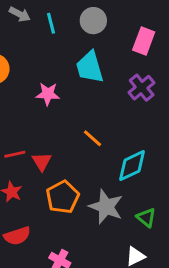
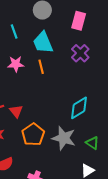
cyan line: (51, 23) -> (14, 32), moved
orange line: (93, 138) -> (41, 67), moved, turned 40

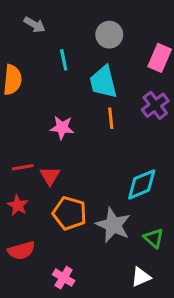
pink star: (16, 64) -> (62, 128), moved
orange line: (41, 67) -> (111, 118), moved
orange pentagon: (33, 134) -> (70, 213), turned -30

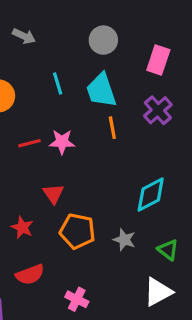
cyan line: (64, 60) -> (58, 83), moved
red line: (23, 167) -> (30, 143), moved
gray star: (113, 225) -> (124, 240), size x0.6
white triangle: (141, 277) -> (158, 292), size x1.4

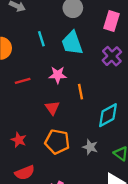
orange line: (112, 128) -> (81, 92), moved
pink star: (62, 142) -> (58, 75), moved
red triangle: (53, 194) -> (52, 108), moved

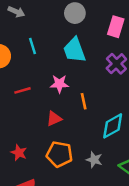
cyan line: (41, 39) -> (32, 46), moved
red triangle: (52, 108) -> (54, 119), turned 42

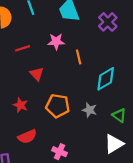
red triangle: (54, 119) -> (37, 74), moved, turned -48

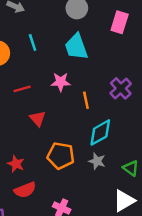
purple cross: (108, 22) -> (121, 88), moved
cyan diamond: (106, 79) -> (100, 132), moved
red star: (21, 105) -> (16, 164), moved

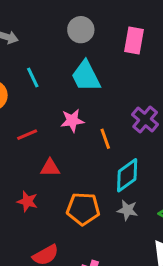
red triangle: (38, 119) -> (50, 168), turned -42
red star: (16, 164) -> (27, 201), moved

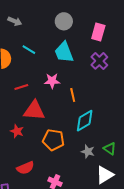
cyan line: (33, 77) -> (29, 50), turned -40
purple cross: (145, 119) -> (99, 61), moved
red triangle: (50, 168) -> (34, 111), size x1.6
gray star: (127, 210) -> (88, 152), moved

